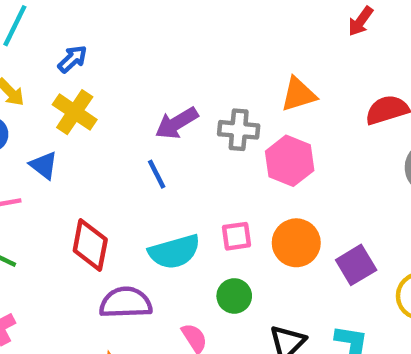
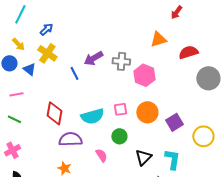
orange triangle: (298, 94) -> (158, 39), moved
blue triangle: (44, 165) -> (29, 69), moved
blue line: (157, 174) -> (74, 73), moved

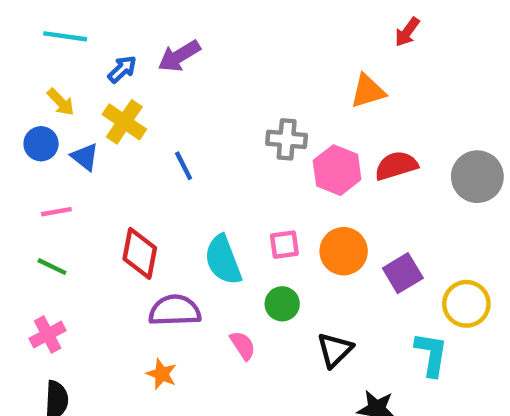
cyan line: (20, 14) -> (65, 36), turned 72
red semicircle: (188, 52) -> (396, 166), moved
purple arrow: (93, 58) -> (179, 56), moved
cyan semicircle: (92, 116) -> (223, 260), turned 85
cyan L-shape: (172, 159) -> (431, 354), moved

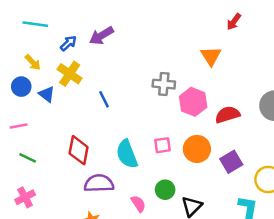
orange triangle: (368, 91) -> (211, 56), turned -45
red semicircle: (396, 166) -> (227, 115), moved
pink line: (56, 212) -> (19, 126), moved
green circle: (282, 304) -> (165, 190), moved

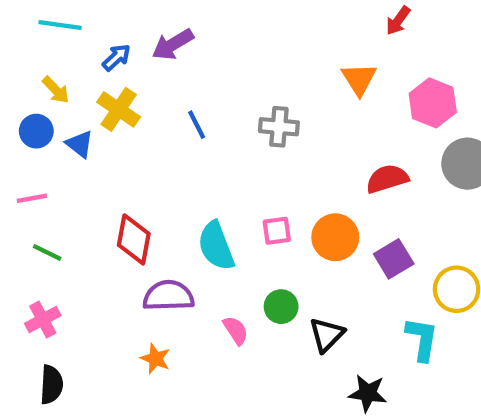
blue line: (104, 99) -> (197, 125), moved
pink hexagon: (193, 102) -> (433, 103), moved

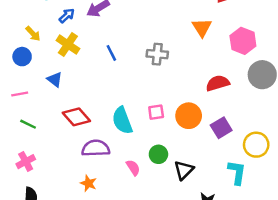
blue triangle: (80, 144) -> (55, 80), moved
red diamond: (134, 239) -> (76, 117), turned -52

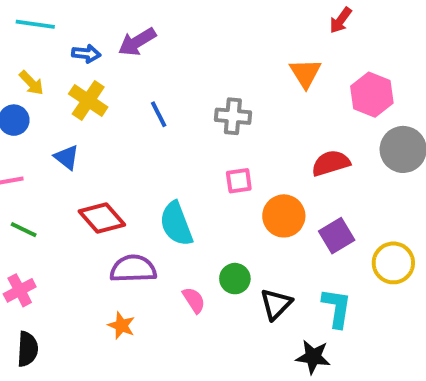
blue arrow: (67, 16) -> (86, 54), turned 49
pink square: (156, 112) -> (239, 181), moved
cyan L-shape: (237, 172) -> (337, 308), moved

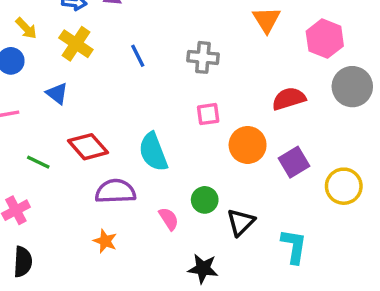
green line: (24, 230) -> (38, 162), moved
cyan L-shape: (337, 308) -> (294, 246), moved
black star: (313, 357) -> (203, 269), moved

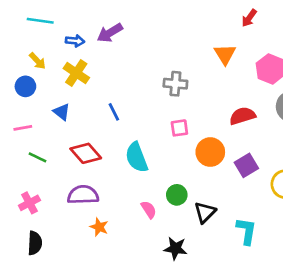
blue line: (138, 56) -> (114, 112), moved
green line: (38, 162) -> (38, 157), moved
purple semicircle: (115, 191) -> (83, 195), moved

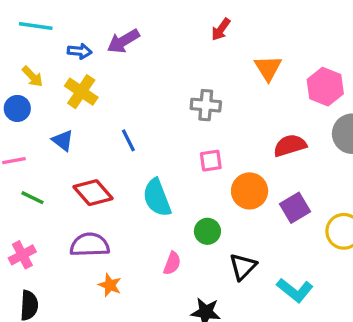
red arrow: (249, 18) -> (221, 29), moved
green circle: (177, 195) -> (207, 231), moved
pink semicircle: (149, 210) -> (172, 263), turned 54
cyan L-shape: (246, 231) -> (295, 290), turned 120

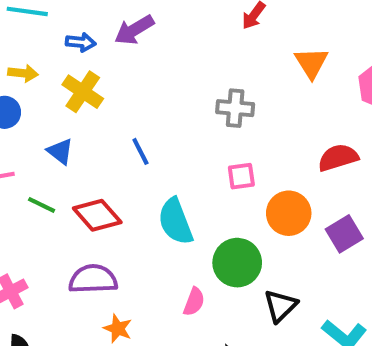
yellow arrow: (32, 76) -> (23, 73), turned -40
green line: (32, 198) -> (42, 205), moved
green circle: (207, 231) -> (237, 263), size x1.5

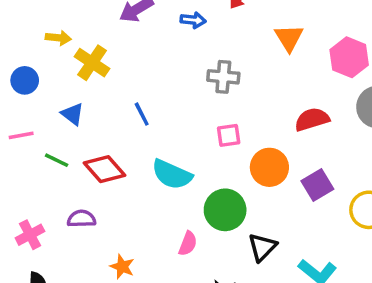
blue arrow: (81, 42) -> (193, 20), moved
yellow arrow: (23, 73) -> (58, 38), moved
cyan semicircle: (175, 221) -> (172, 174), turned -45
purple semicircle: (93, 279) -> (81, 219), moved, size x0.7

